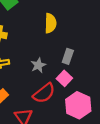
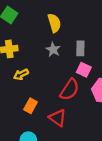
gray star: (38, 65) -> (53, 49), moved

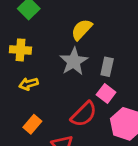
yellow semicircle: (54, 23) -> (82, 29), turned -132
gray star: (53, 49) -> (74, 61), size x1.5

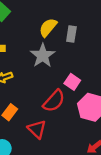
gray rectangle: (107, 67) -> (71, 34), moved

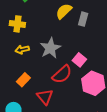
gray star: (43, 56) -> (50, 48), moved

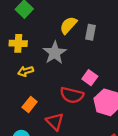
gray star: (50, 48) -> (55, 53), moved
red semicircle: (62, 74) -> (72, 95), turned 60

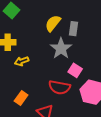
gray star: (55, 53) -> (61, 48), moved
yellow arrow: (26, 71) -> (22, 61), moved

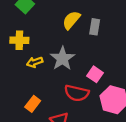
gray star: (61, 48) -> (62, 58), moved

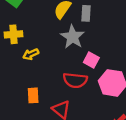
gray star: (62, 58) -> (73, 37), moved
orange rectangle: (33, 104) -> (33, 95), turned -35

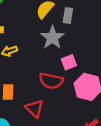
pink square: (91, 60) -> (69, 62), turned 35

